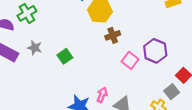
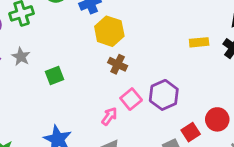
brown cross: (113, 35) -> (118, 64), turned 32
pink arrow: (102, 95) -> (109, 116), moved

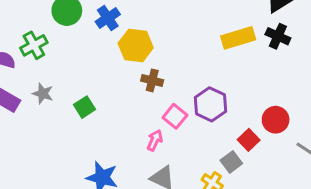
yellow rectangle: (199, 42) -> (238, 38), size x1.5

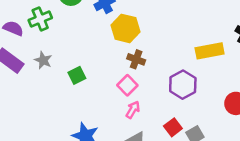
yellow rectangle: (238, 38) -> (210, 51), moved
pink square: (175, 116) -> (127, 85), moved
red square: (249, 140) -> (173, 127), moved

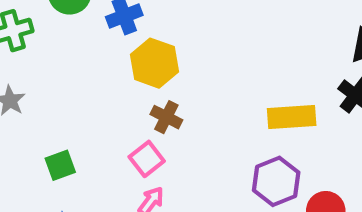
green square: (77, 75) -> (60, 165), moved
purple hexagon: (183, 85) -> (276, 181), moved

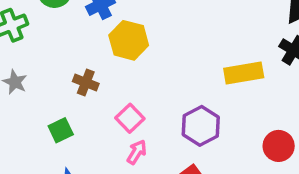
brown cross: (166, 117) -> (86, 83), moved
purple hexagon: (276, 181) -> (201, 126), moved

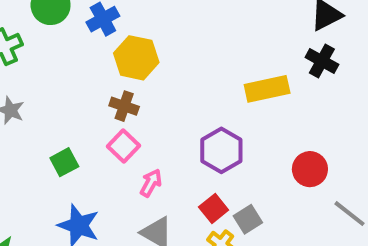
brown cross: (86, 83) -> (124, 106), moved
pink square: (130, 118) -> (124, 146), moved

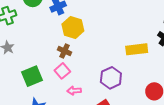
green square: (64, 162) -> (32, 76), size x1.5
pink arrow: (151, 183) -> (74, 91), turned -128

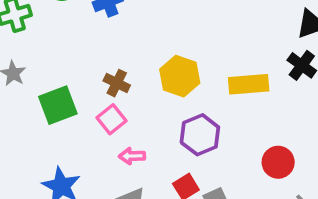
yellow hexagon: (73, 27) -> (180, 76), moved
green square: (32, 76) -> (58, 105), moved

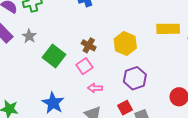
yellow rectangle: (249, 84) -> (168, 29), moved
green square: (58, 105) -> (54, 56), turned -35

